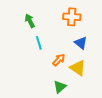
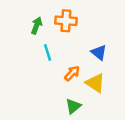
orange cross: (72, 17) -> (66, 21), moved
green arrow: (30, 21) -> (37, 26), turned 48

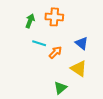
cyan line: (48, 52) -> (39, 43), turned -56
orange arrow: (72, 73) -> (55, 52), moved

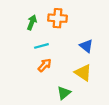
cyan line: (39, 43) -> (41, 46), turned -32
orange arrow: (55, 52) -> (45, 65), moved

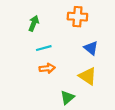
orange cross: (57, 18) -> (77, 17), moved
orange arrow: (45, 65) -> (47, 68), turned 40

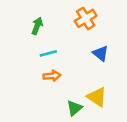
orange cross: (77, 17) -> (86, 18), turned -36
yellow triangle: (88, 76) -> (97, 97), moved

